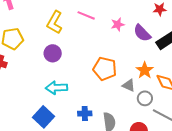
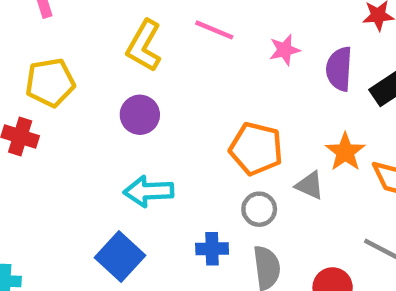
purple semicircle: (142, 33) -> (339, 69), turned 48
gray circle: (145, 98) -> (259, 209), moved

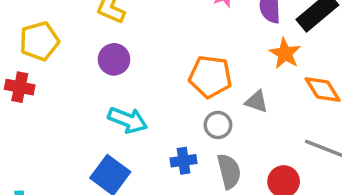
orange star: (345, 152) -> (285, 53), moved
cyan arrow: (149, 191) -> (128, 120), turned -150

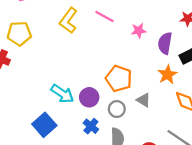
purple circle: (114, 59) -> (89, 97), moved
blue cross: (183, 161) -> (91, 126), turned 35

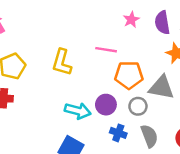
pink line: (105, 17) -> (106, 50), moved
yellow L-shape: (68, 20) -> (62, 62), moved
gray triangle: (144, 100) -> (162, 87), size x1.6

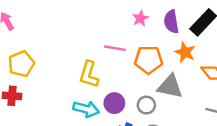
yellow L-shape: (62, 62) -> (89, 74), moved
orange pentagon: (129, 75) -> (149, 60), moved

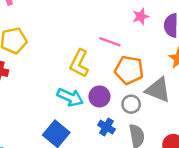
orange pentagon: (149, 60) -> (129, 70), moved

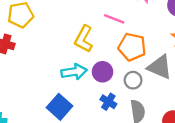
cyan arrow: (70, 97) -> (74, 72), turned -35

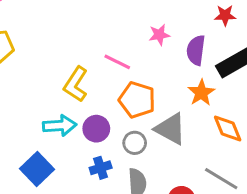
blue cross: (108, 102) -> (101, 168), turned 35

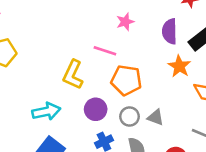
pink star: (159, 35) -> (125, 22), moved
cyan arrow: (60, 125) -> (46, 111), moved
gray triangle: (170, 129) -> (156, 117), moved, size x0.6

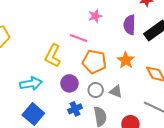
orange star: (179, 66) -> (126, 60), moved

